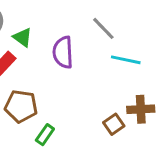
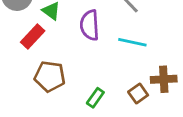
cyan line: (126, 60) -> (132, 42), moved
green rectangle: (45, 135) -> (95, 98), moved

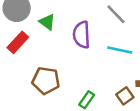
red rectangle: (33, 37) -> (18, 42), moved

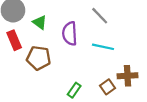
red rectangle: (18, 42) -> (14, 40), turned -66
brown pentagon: (46, 81) -> (39, 58), moved

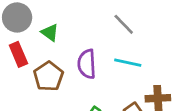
purple semicircle: (70, 34) -> (87, 64), moved
brown pentagon: (39, 58) -> (48, 76), turned 30

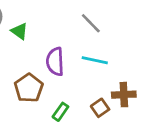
brown pentagon: (48, 76) -> (29, 88), moved

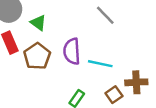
cyan line: (95, 60) -> (100, 64), moved
brown pentagon: (29, 88) -> (37, 56), moved

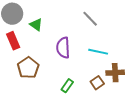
brown pentagon: (37, 56) -> (28, 68), moved
cyan line: (100, 64) -> (98, 52), moved

